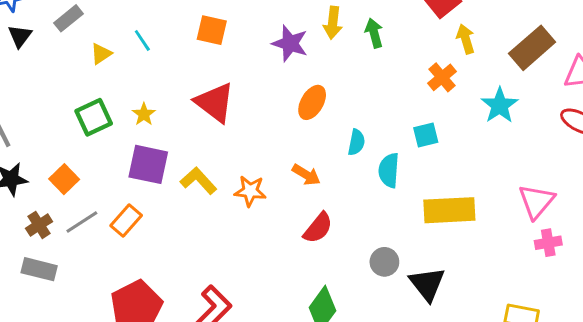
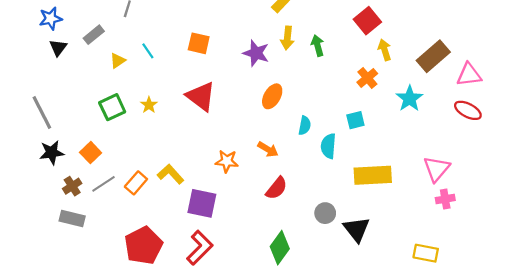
purple square: (148, 164) -> (202, 203), moved
yellow L-shape: (198, 181) -> (171, 174), moved

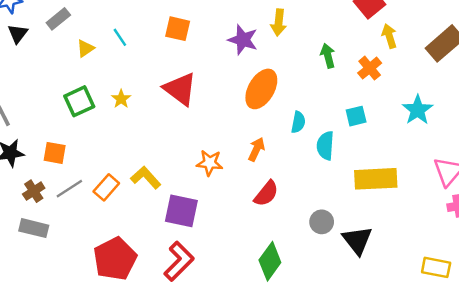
green arrow: (318, 46) -> (328, 56), moved
orange ellipse: (272, 96) -> (261, 89), size x1.4
cyan star: (410, 98) -> (418, 110), moved
orange arrow: (268, 149) -> (256, 149), turned -96
orange square: (91, 153) -> (55, 153), turned -36

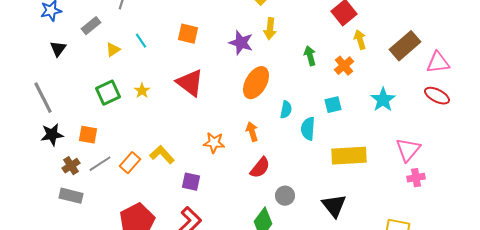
black triangle: (18, 34) -> (58, 49), moved
orange arrow: (256, 149) -> (252, 132), turned -42
purple square: (181, 211) -> (191, 182), size x0.7
gray circle: (322, 222) -> (285, 196), moved

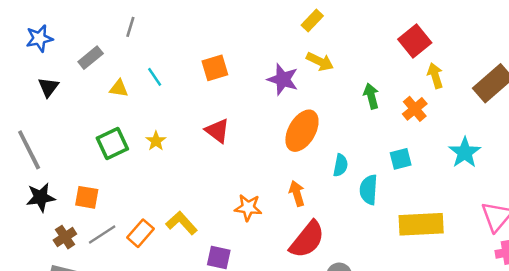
yellow arrow: (270, 29) -> (320, 61), turned -70
orange square: (188, 34) -> (215, 68), turned -30
yellow triangle: (113, 50) -> (119, 88), turned 42
red triangle: (190, 83) -> (217, 131), size x0.7
red semicircle: (260, 168) -> (307, 240), size x1.4

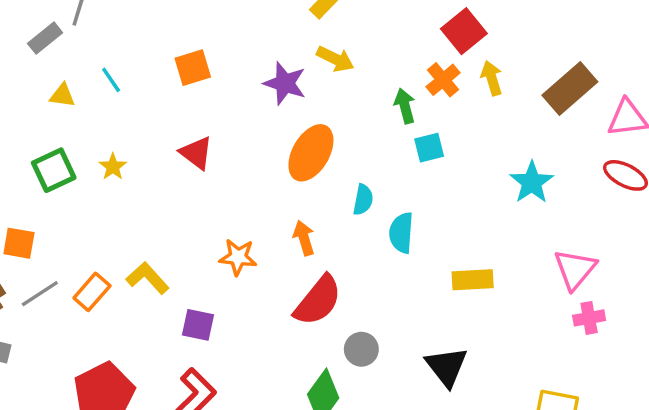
gray rectangle: (91, 58) -> (45, 38), moved
orange cross: (415, 109) -> (443, 80), moved
cyan square: (401, 159) -> (429, 148), moved
yellow rectangle: (421, 224) -> (473, 280), size x0.7

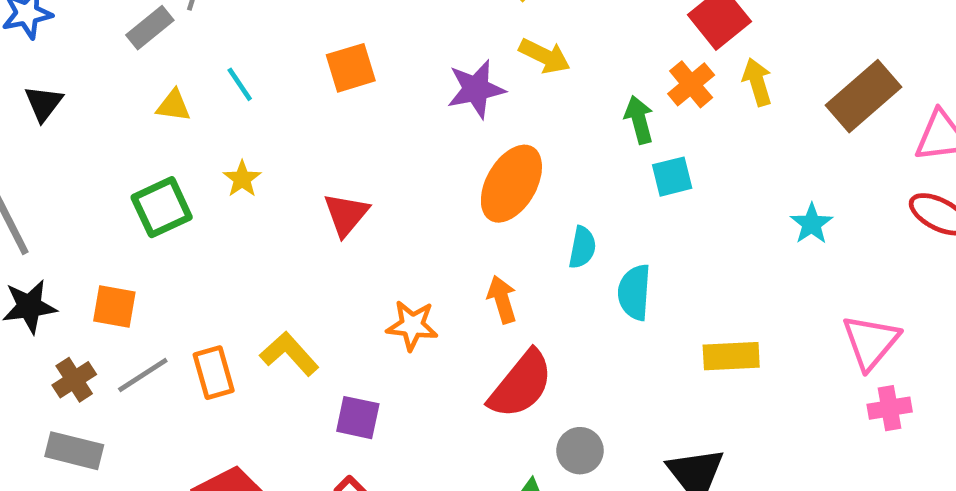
purple star: (285, 83) -> (476, 89), turned -30
red triangle: (196, 153) -> (346, 214), moved, turned 33
yellow star: (113, 167) -> (242, 179), moved
cyan star: (532, 182) -> (812, 224), size x0.7
orange rectangle: (92, 292) -> (214, 373), turned -57

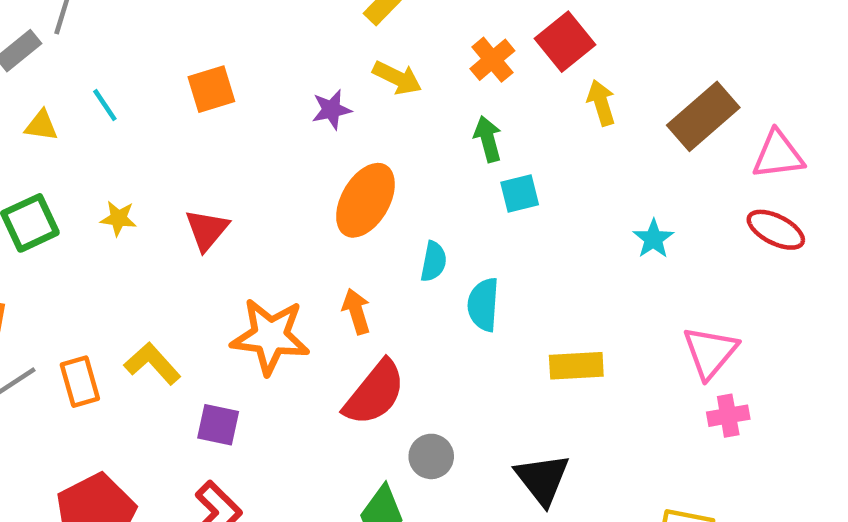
orange cross: (691, 84) -> (492, 60), moved
purple star: (476, 89) -> (331, 110), size x0.7
yellow star: (242, 179) -> (118, 218), moved, turned -30
orange star: (412, 325) -> (270, 336), size x1.6

